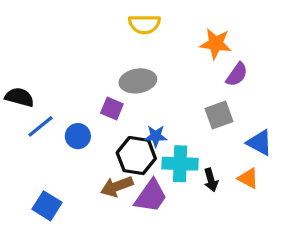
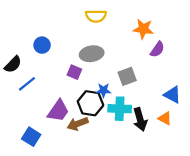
black semicircle: (19, 97) -> (13, 64), turned 120
gray square: (219, 115) -> (127, 76), moved
blue circle: (78, 136) -> (42, 45), moved
black arrow: (211, 180) -> (140, 119), size x1.5
purple trapezoid: (151, 196) -> (58, 111), moved

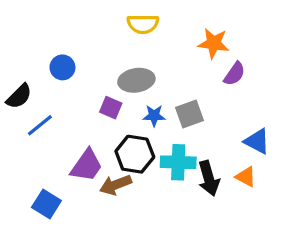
blue star: (103, 90) -> (154, 116), moved

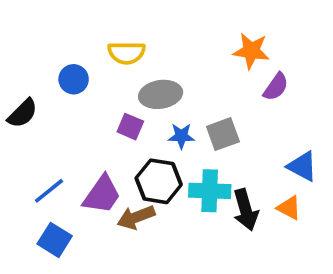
yellow semicircle: (143, 24) -> (126, 53), moved
blue line: (40, 125) -> (49, 191), moved

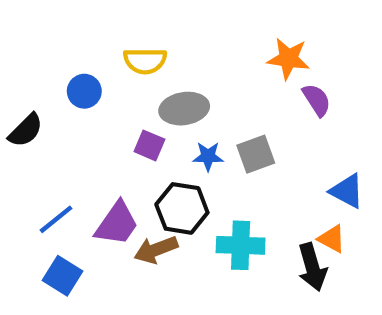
purple semicircle: (276, 87) -> (317, 100), turned -68
cyan cross: (210, 191) -> (241, 245), moved
black arrow: (246, 210) -> (312, 267), moved

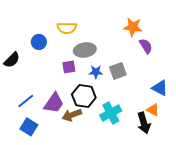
purple square: (149, 145) -> (69, 67), turned -32
cyan cross: (241, 245) -> (111, 113), turned -30

